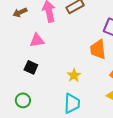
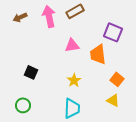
pink triangle: (37, 40) -> (72, 45), moved

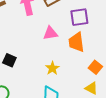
purple square: (113, 32) -> (79, 17), moved, turned -30

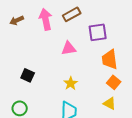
orange trapezoid: (76, 42) -> (110, 59), moved

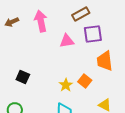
brown rectangle: (72, 14) -> (81, 14), moved
pink triangle: (69, 48) -> (67, 41), moved
orange square: (114, 82) -> (85, 81), moved

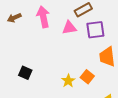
pink triangle: (67, 41) -> (69, 28), moved

